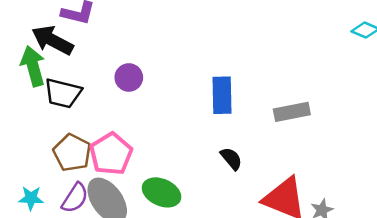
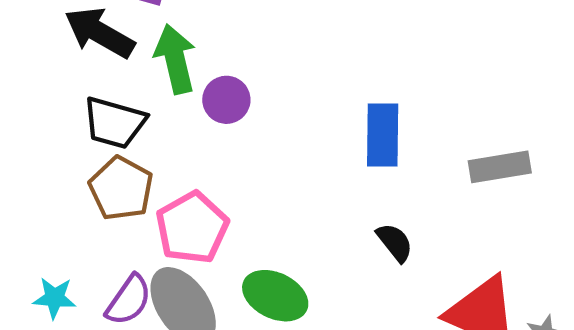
green arrow: (33, 66) -> (175, 59), moved
brown pentagon: (72, 153) -> (121, 188), moved

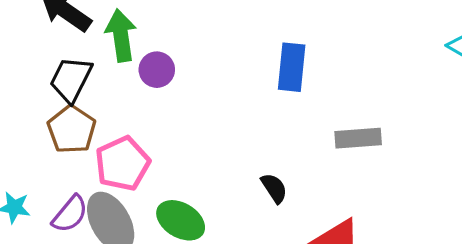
black trapezoid: (114, 123) -> (71, 79), turned 96
blue rectangle: (383, 135) -> (292, 67), moved

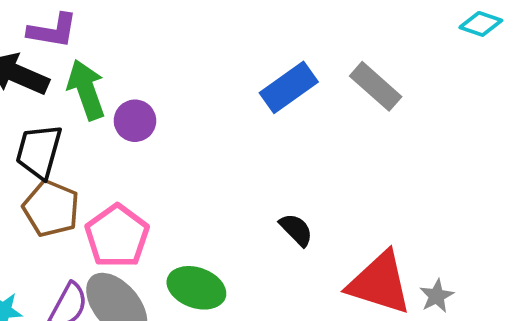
blue rectangle: (292, 67) -> (289, 87), turned 60
gray rectangle: (358, 138) -> (376, 86), moved, turned 57

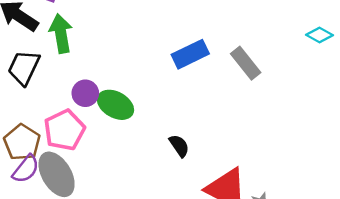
purple circle: (135, 121) -> (85, 93), moved
brown pentagon: (51, 208) -> (22, 142), moved
green ellipse: (196, 288) -> (116, 105), moved

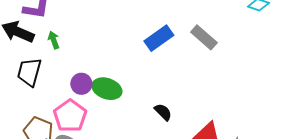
green arrow: (61, 33) -> (54, 40), size x0.6

